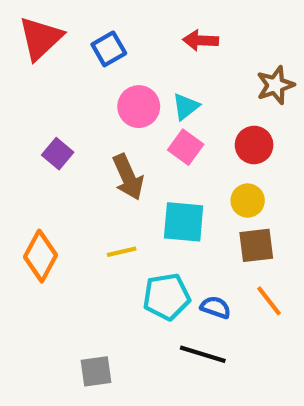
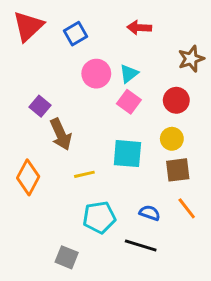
brown arrow: (128, 177) -> (61, 134), moved
cyan pentagon: (166, 297) -> (99, 217), moved
gray square: (96, 371) -> (67, 257), turned 30

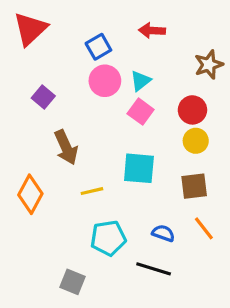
blue square: (76, 34) -> (98, 47), moved
purple square: (40, 106) -> (43, 97), moved
yellow circle: (172, 139) -> (196, 141), moved

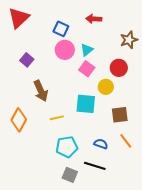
blue square: (98, 47) -> (61, 29), turned -35
yellow circle: (196, 141) -> (106, 87), moved
gray square: (72, 282) -> (70, 175), moved

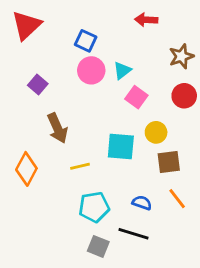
red arrow: (94, 19) -> (146, 20), moved
red circle: (119, 68) -> (184, 96), moved
pink square: (87, 69) -> (136, 97), moved
yellow circle: (106, 87) -> (156, 132), moved

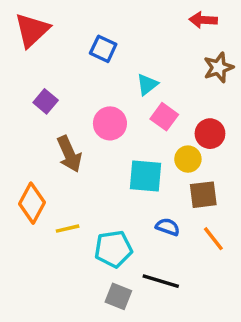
red arrow: (146, 20) -> (203, 20), moved
pink circle: (91, 70) -> (110, 123), moved
red circle: (184, 96) -> (210, 134), moved
yellow line: (80, 166) -> (68, 229), moved
blue semicircle: (142, 203) -> (168, 227), moved

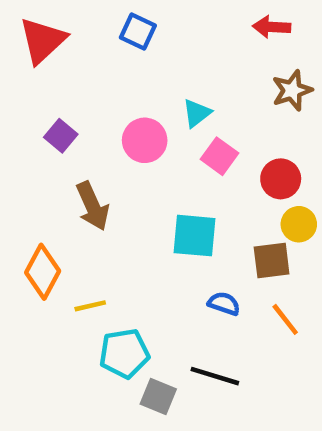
blue square: (103, 49) -> (138, 31), moved
pink circle: (110, 123) -> (145, 140), moved
yellow circle: (188, 159) -> (299, 224), moved
cyan pentagon: (113, 249) -> (124, 353), moved

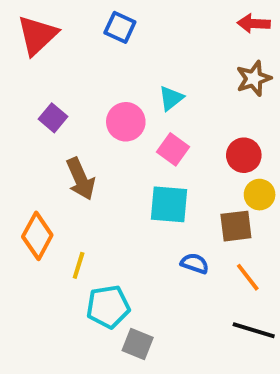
red arrow: (272, 27) -> (254, 23), moved
pink square: (219, 156) -> (173, 149), moved
yellow line: (90, 306) -> (79, 265), turned -60
black line: (215, 376) -> (254, 330), moved

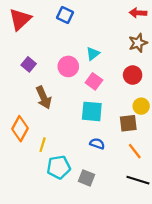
red circle: (244, 155) -> (133, 75), moved
blue semicircle: (195, 263) -> (97, 144), moved
gray square: (138, 344) -> (86, 178), moved

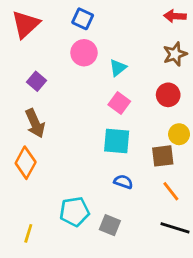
pink circle: (68, 66) -> (84, 53), moved
brown arrow: (44, 98) -> (35, 123), moved
yellow line: (43, 145) -> (28, 233), moved

